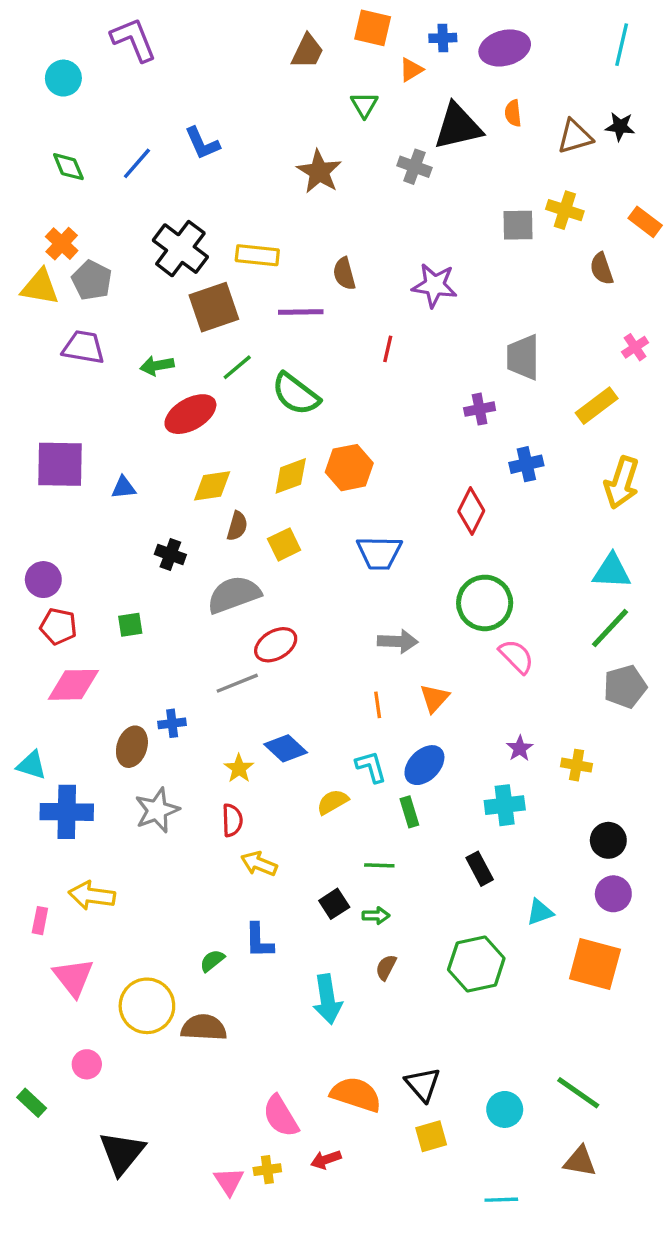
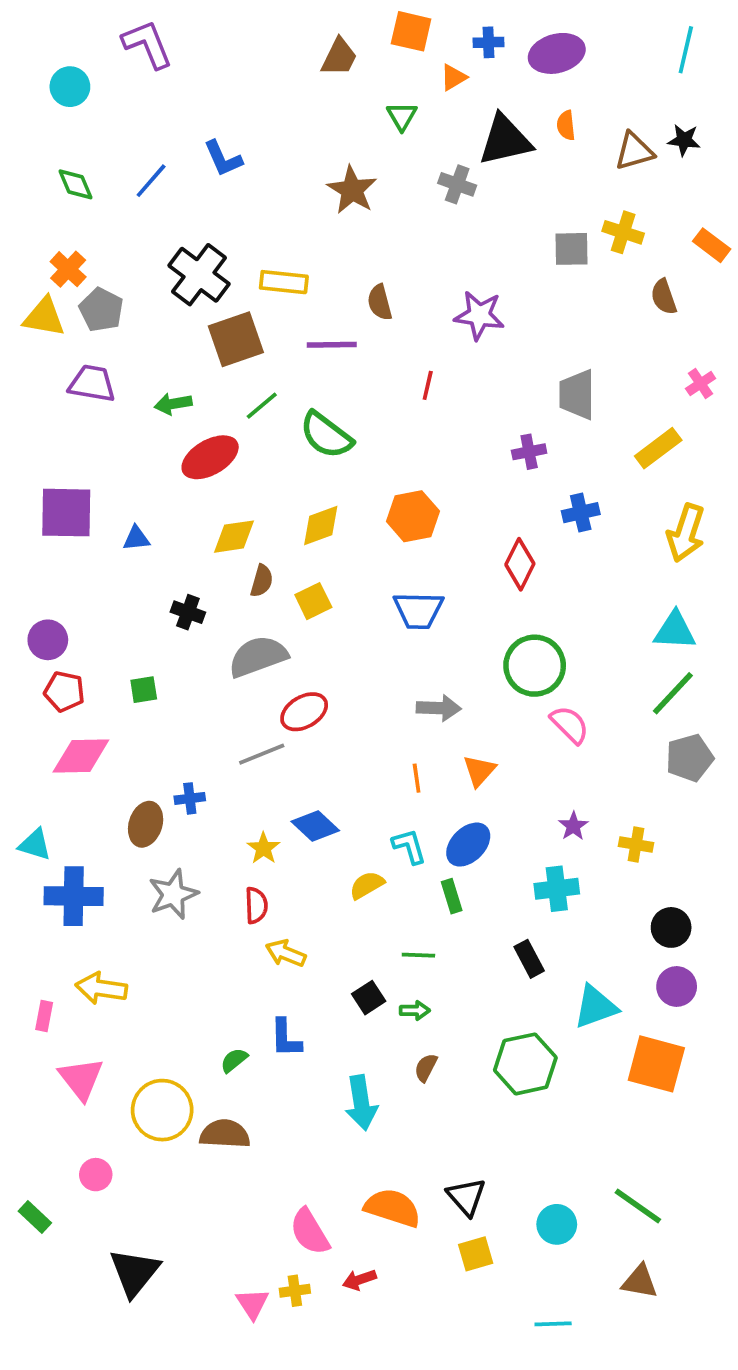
orange hexagon: (349, 468) -> (413, 516), moved
cyan triangle: (540, 912) -> (595, 1007), size x1.5

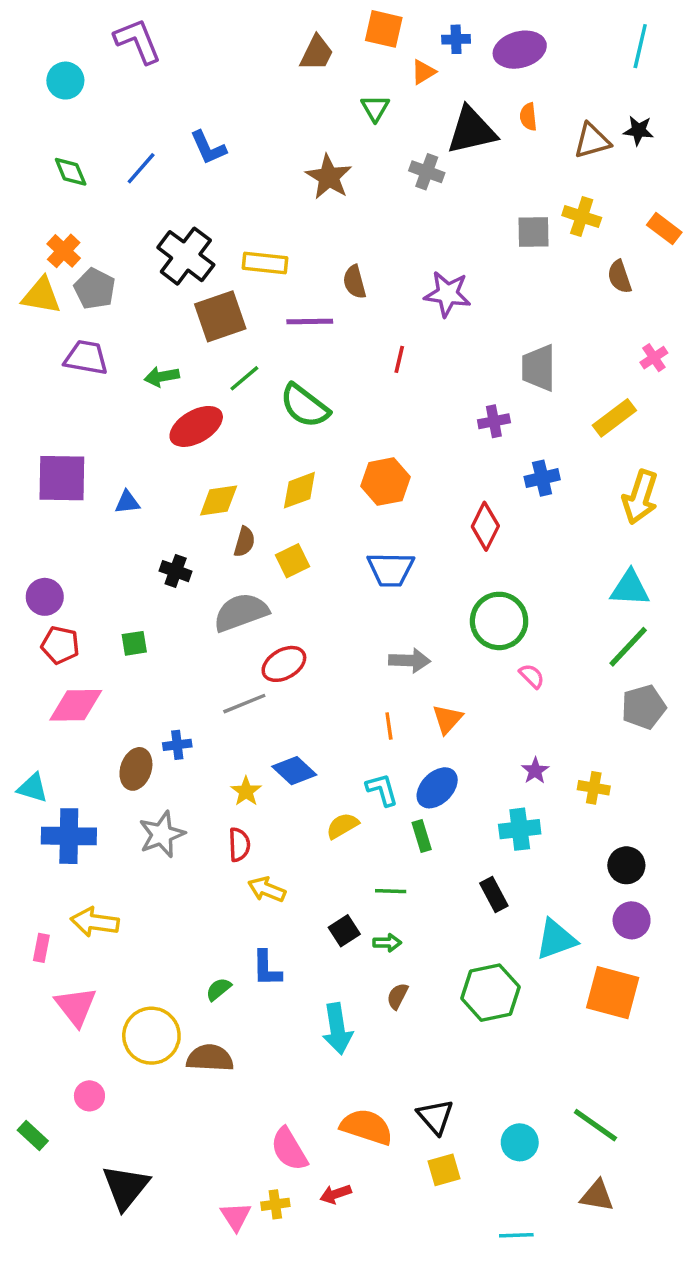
pink semicircle: (570, 725) -> (532, 676), size x0.7

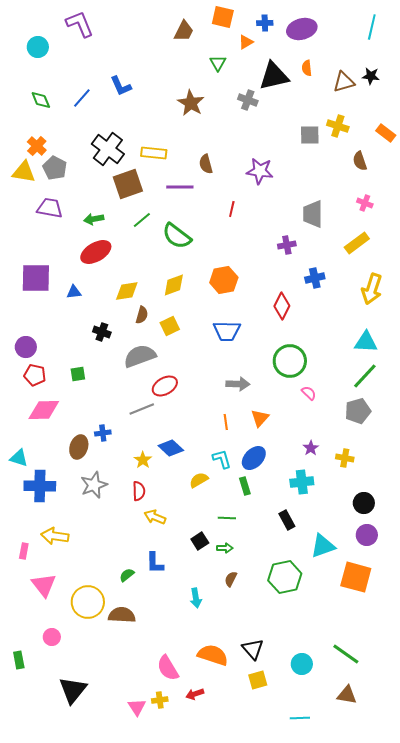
pink cross: (654, 358) -> (365, 203), moved, turned -35
red ellipse: (196, 426) -> (96, 252), moved
gray pentagon: (644, 707) -> (358, 411), moved
cyan arrow: (337, 1029) -> (196, 598), size x0.7
green rectangle: (33, 1135) -> (19, 660), turned 36

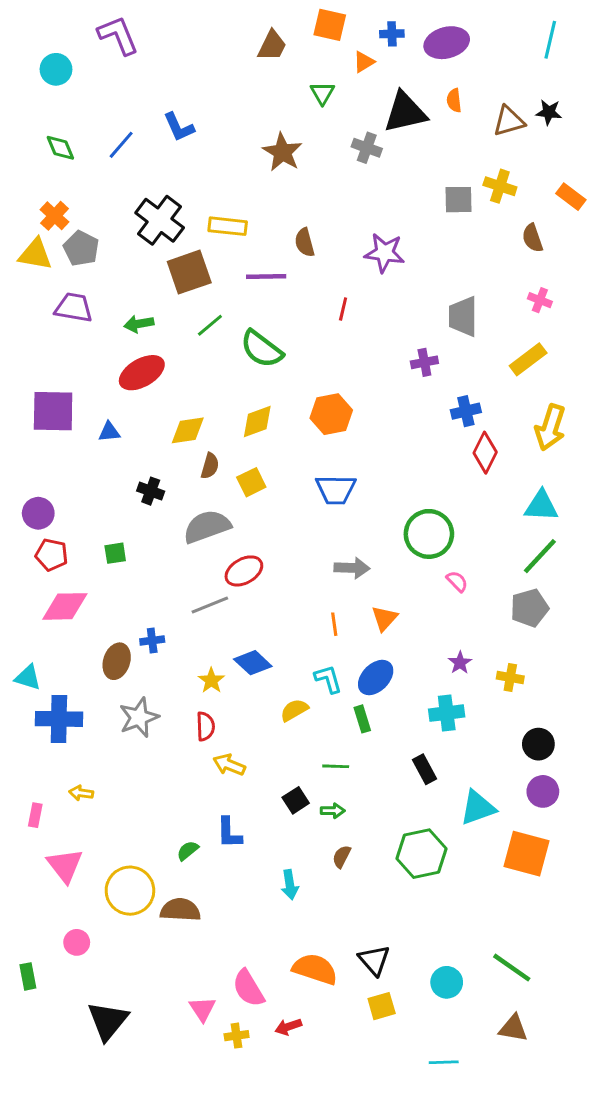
red diamond: (282, 306) -> (485, 453), moved
yellow arrow: (55, 536) -> (81, 793), size x0.6
pink triangle: (137, 707) -> (202, 1009), moved

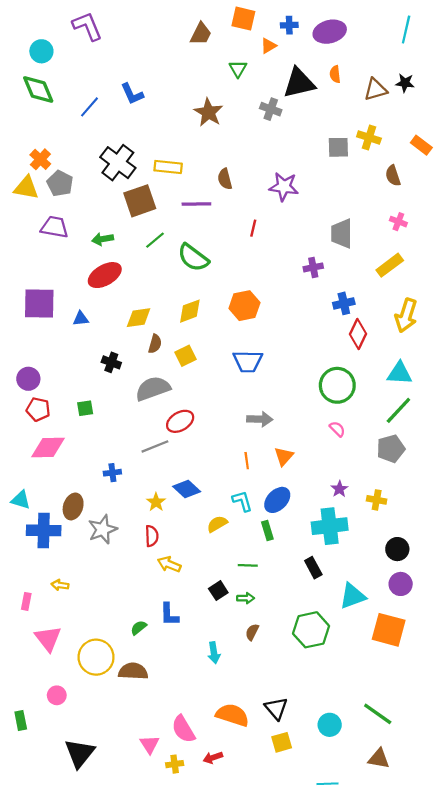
green diamond: (60, 148) -> (38, 89), moved, size x1.5
green circle: (429, 534) -> (337, 385), moved
brown ellipse: (117, 661) -> (73, 506), moved
cyan cross: (447, 713) -> (330, 526), size x1.4

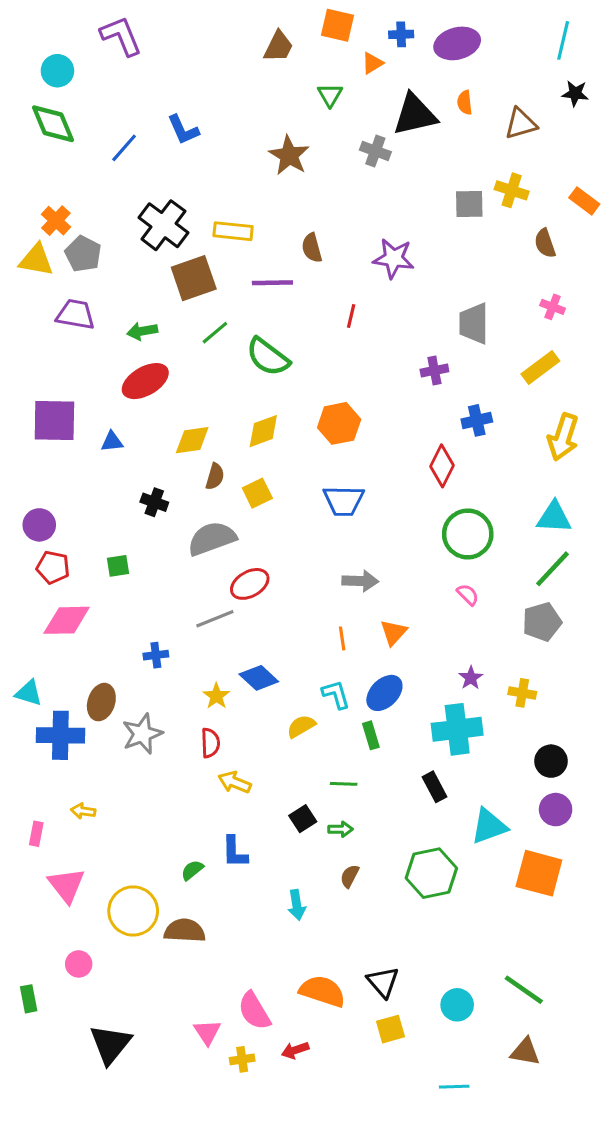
black star: (405, 83) -> (575, 93), moved
red diamond: (358, 334) -> (442, 466), moved

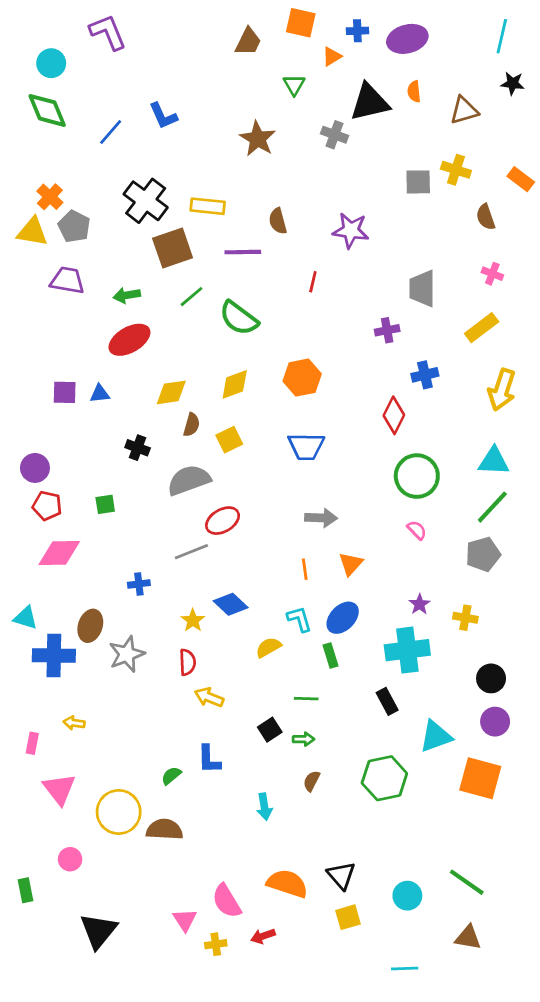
purple square: (54, 420) -> (65, 392), moved, size x0.6

